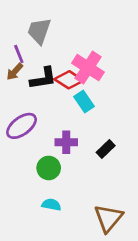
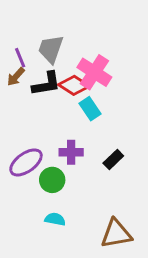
gray trapezoid: (39, 31) -> (51, 49), moved
purple ellipse: (22, 126) -> (26, 162), moved
brown triangle: (108, 218) -> (116, 234), turned 40

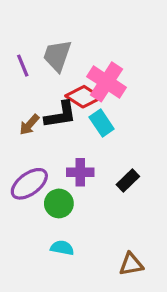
brown arrow: (16, 77) -> (29, 125), moved
black L-shape: (46, 84) -> (61, 115), moved
brown triangle: (116, 234) -> (131, 264), size x0.7

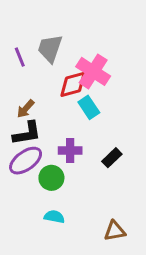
red diamond: (84, 97) -> (73, 84), turned -48
black L-shape: (61, 115) -> (27, 133), moved

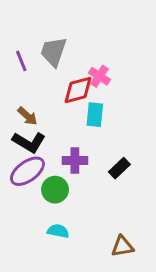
pink cross: (93, 71) -> (99, 76), size x0.6
cyan rectangle: (89, 107) -> (95, 115), turned 40
brown arrow: (26, 109) -> (27, 116), turned -90
black L-shape: (27, 133) -> (29, 142), turned 40

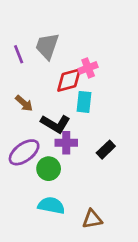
pink cross: (99, 76) -> (88, 68), turned 36
black L-shape: (29, 142) -> (55, 124), moved
cyan semicircle: (58, 231) -> (51, 205), size x1.4
brown triangle: (122, 246) -> (92, 219), moved

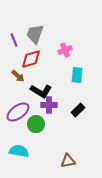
red diamond: (69, 80) -> (31, 59), moved
cyan rectangle: (84, 102) -> (77, 75), moved
cyan semicircle: (51, 205) -> (19, 151), moved

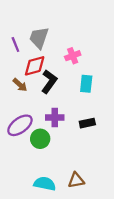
black L-shape: (41, 91) -> (49, 82), moved, turned -85
black rectangle: (78, 110) -> (87, 123), turned 32
cyan semicircle: (19, 151) -> (45, 184), moved

